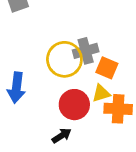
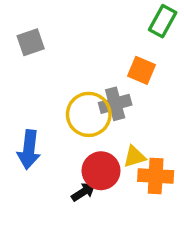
orange square: (107, 68) -> (142, 70), moved
black arrow: (62, 136) -> (83, 192), moved

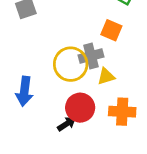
yellow triangle: (134, 157) -> (106, 76), moved

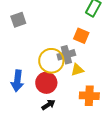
red circle: (80, 108) -> (46, 83), moved

